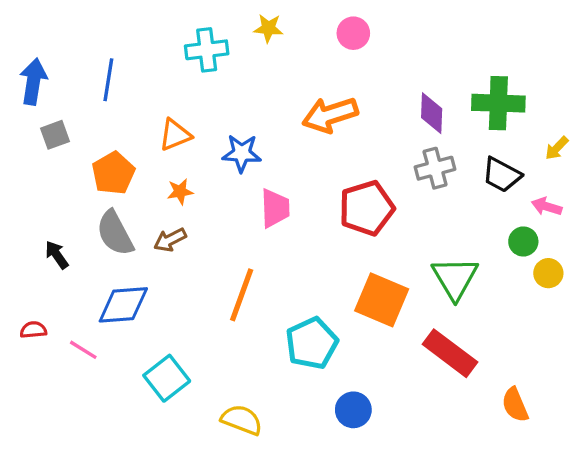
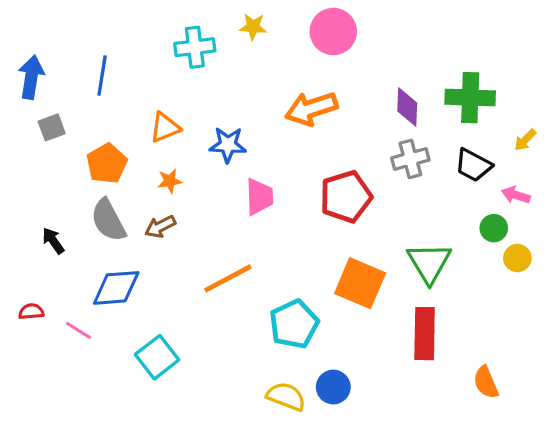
pink circle: (353, 33) -> (333, 31), size x1.5
orange line: (242, 295) -> (228, 278), turned 42
red rectangle: (450, 353) -> (425, 334), turned 54
yellow semicircle: (242, 420) -> (286, 396), moved

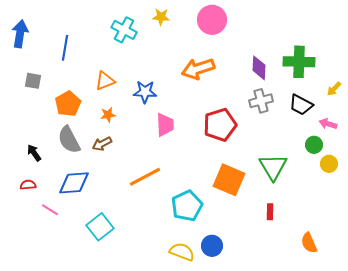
cyan cross: (195, 47) -> (124, 30), turned 35
blue arrow: (31, 77) -> (20, 34), moved
gray square: (52, 127) -> (33, 81), turned 30
red semicircle: (31, 312) -> (28, 185), moved
red rectangle: (425, 334) -> (270, 212), size x0.5

